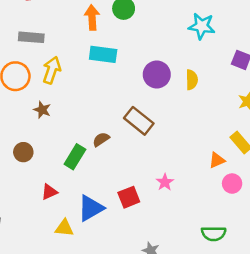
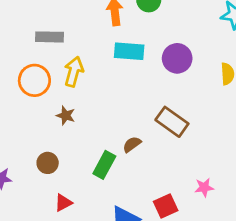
purple circle: (157, 74) -> (177, 58), moved
pink star: (165, 182) -> (204, 187), turned 30
red triangle: (49, 192) -> (63, 203), moved

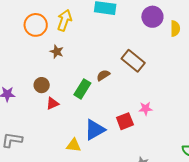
purple circle: (177, 58) -> (152, 17), moved
pink star: (204, 187) -> (146, 109), moved
red triangle: (63, 203) -> (52, 103), moved

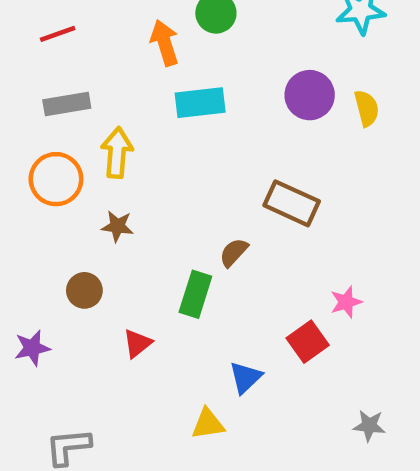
brown circle: (42, 85) -> (84, 290), moved
blue triangle: (95, 130) -> (246, 377), size x0.7

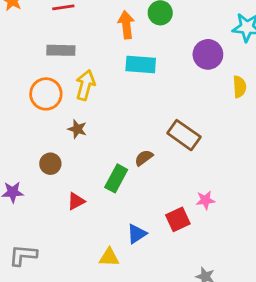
purple circle: (310, 95) -> (208, 54), moved

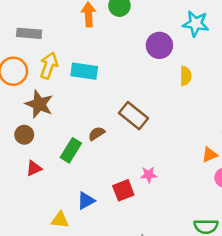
cyan rectangle: (141, 65) -> (84, 71), moved
brown star: (77, 129) -> (39, 104), size x1.6
brown circle: (50, 164) -> (24, 135), moved

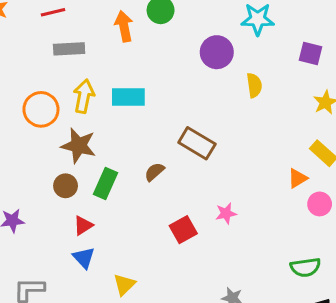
gray rectangle: (29, 33) -> (69, 49), moved
green rectangle: (71, 150) -> (105, 183), moved
red square: (123, 190) -> (183, 230), moved
blue triangle: (86, 201) -> (84, 258), moved, turned -36
yellow triangle: (60, 220) -> (124, 285), turned -42

